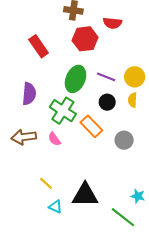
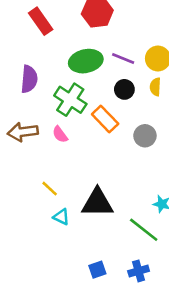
green ellipse: (76, 79) -> (86, 61), turned 55

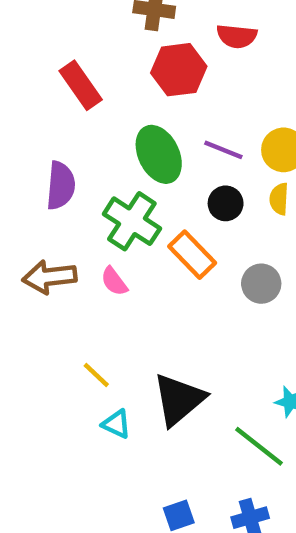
green ellipse: (86, 61) -> (159, 154), turned 76
black triangle: (97, 203) -> (179, 400), turned -40

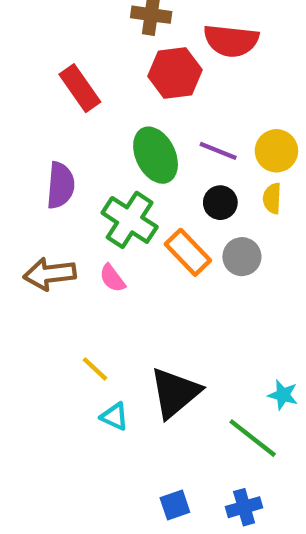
red semicircle: (237, 36) -> (231, 41), size x1.4
gray circle: (261, 284) -> (242, 257), moved

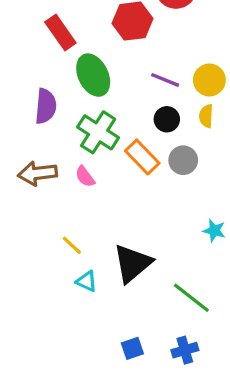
green ellipse: (156, 155) -> (93, 75), moved
cyan star: (283, 395) -> (214, 231), moved

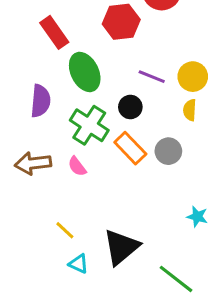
black circle: (167, 119) -> (130, 107), moved

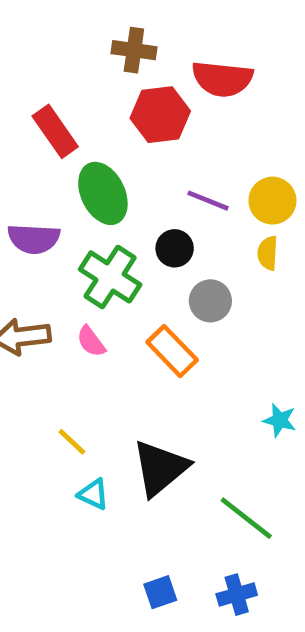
purple semicircle: (41, 101) -> (34, 239), turned 88
orange rectangle: (130, 148) -> (172, 351), moved
gray circle: (168, 151) -> (210, 301), moved

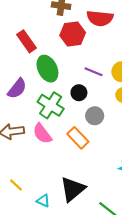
purple semicircle: (34, 239) -> (17, 89), turned -55
pink semicircle: (91, 341) -> (42, 134), size x1.5
yellow line: (72, 442) -> (16, 185), moved

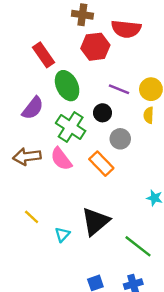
cyan triangle: (43, 201) -> (62, 235), turned 48

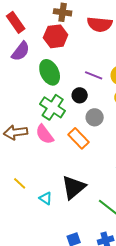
red hexagon: (95, 47) -> (56, 36), moved
red rectangle: (43, 55) -> (16, 22), moved
purple semicircle: (33, 108) -> (21, 51), moved
cyan triangle: (62, 235) -> (46, 198), turned -40

